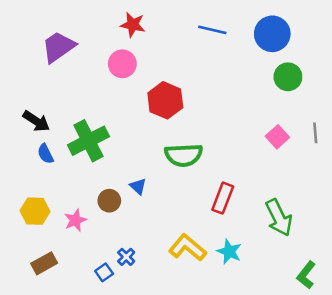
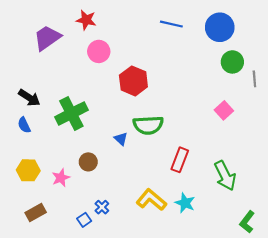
red star: (133, 25) -> (86, 20), moved
gray line: (315, 133) -> (254, 79), moved
blue semicircle: (45, 154) -> (24, 125), moved
blue triangle: (138, 186) -> (121, 139), moved

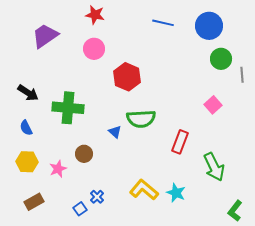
red star: (86, 20) -> (95, 15), moved
green cross: (71, 114) -> (68, 108), turned 32
blue semicircle: (24, 125) -> (26, 128), moved
red rectangle: (180, 160) -> (180, 142), moved

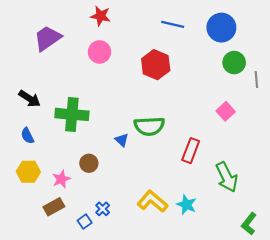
red hexagon: (127, 77) -> (156, 65), moved
brown rectangle: (34, 202) -> (54, 207), moved

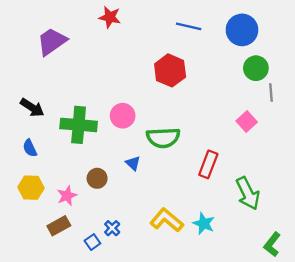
pink circle: (99, 52) -> (123, 116), moved
gray line: (256, 80) -> (271, 93), moved
blue triangle: (122, 140) -> (133, 163), moved

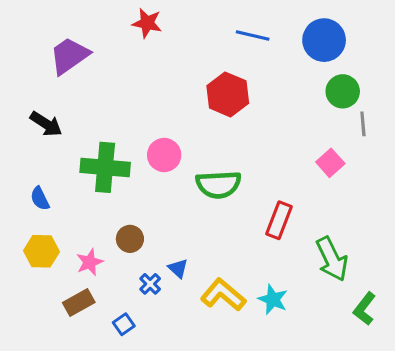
black arrow: (32, 108) -> (46, 124), moved
blue triangle: (133, 163) -> (178, 268), moved
blue cross: (112, 228) -> (150, 284), moved
green L-shape: (272, 244) -> (364, 309), moved

